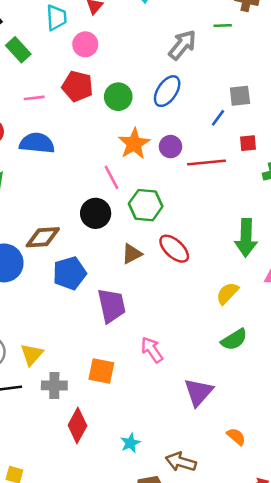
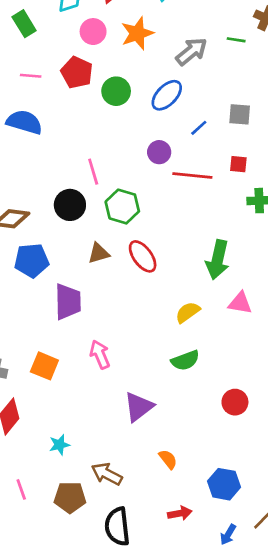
blue line: (218, 118) -> (199, 128), moved
orange star: (134, 144) -> (137, 33), moved

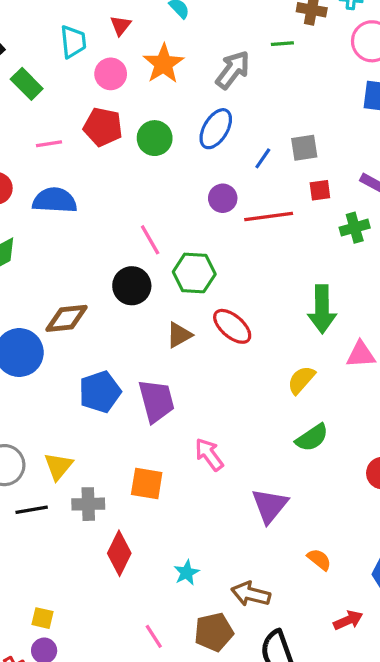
gray square: (240, 114) -> (304, 148), moved
blue pentagon: (32, 260) -> (100, 392), moved

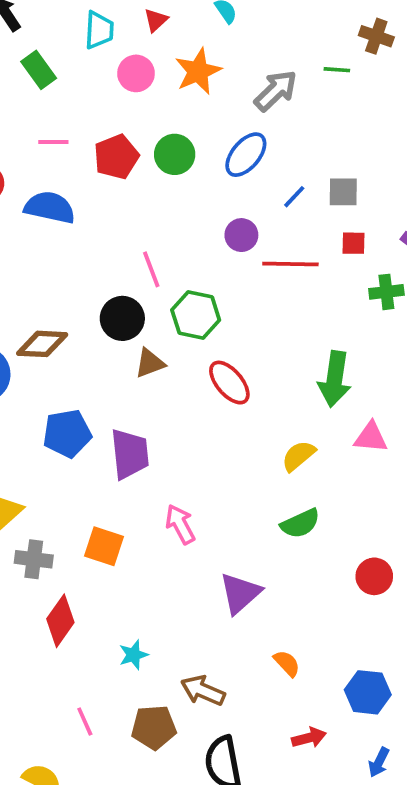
red pentagon: (103, 127) -> (116, 157), moved, turned 30
brown triangle: (179, 335) -> (150, 363), moved

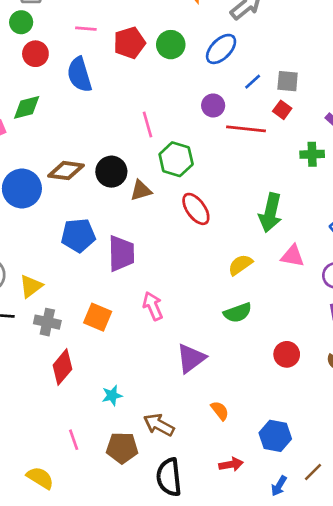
blue semicircle: (50, 207) -> (79, 75), turned -124
red square: (353, 243) -> (282, 110), moved, turned 30
black circle: (122, 318) -> (111, 172), moved

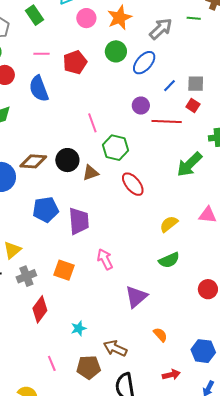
green circle: (171, 45) -> (116, 51), moved
green arrow: (270, 213) -> (189, 164), moved, turned 36
gray cross: (47, 322) -> (26, 276), turned -30

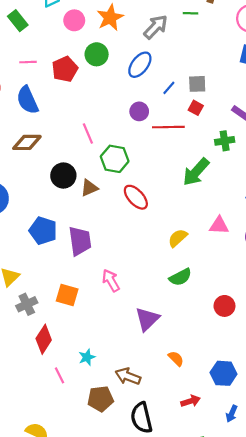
green circle: (116, 51) -> (97, 54), moved
brown diamond: (33, 161) -> (27, 142), moved
blue pentagon: (46, 210) -> (43, 231), turned 30
pink line: (52, 363) -> (59, 375), moved

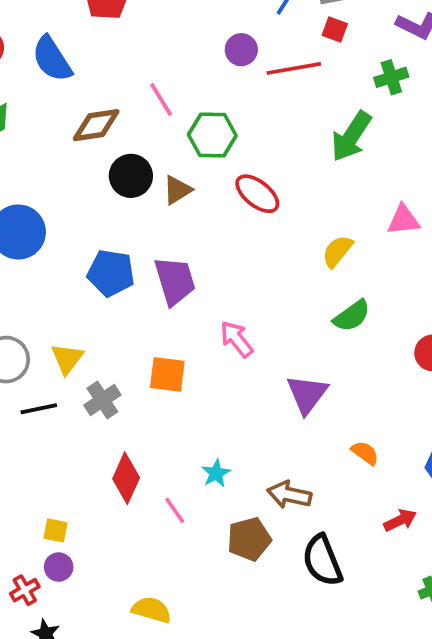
brown diamond: (27, 142) -> (96, 125), moved
red diamond: (44, 339) -> (126, 478), moved

